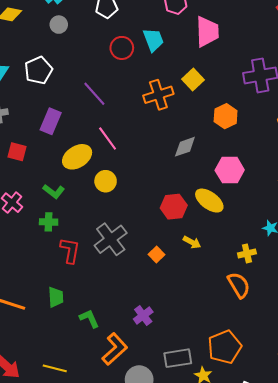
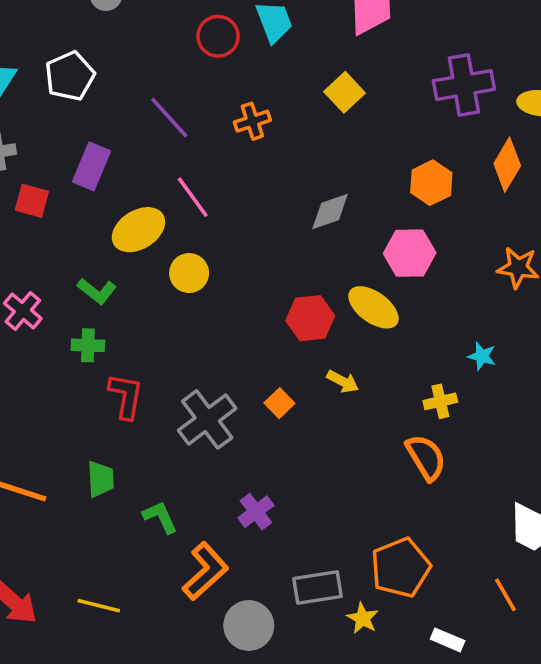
orange cross: (158, 95) -> (252, 121), moved, size x0.7
orange hexagon: (226, 116) -> (431, 183), moved
red square: (17, 152) -> (32, 201), moved
gray cross: (111, 239) -> (207, 419), moved

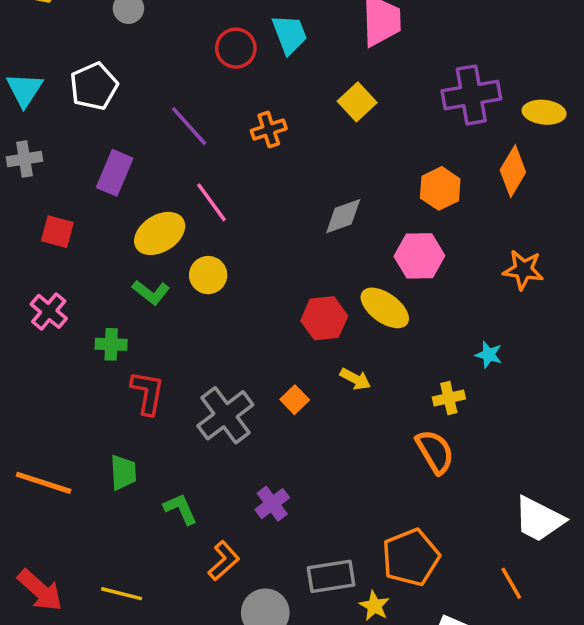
red square: (32, 201) -> (57, 232), moved
green L-shape: (97, 291) -> (151, 292), moved
orange L-shape: (205, 571) -> (224, 561), size x0.7

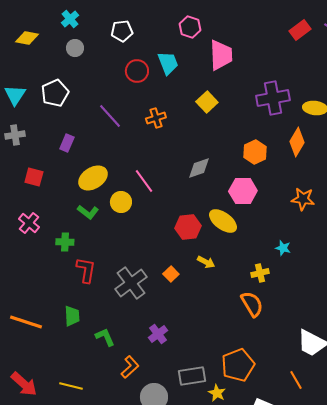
purple rectangle: (115, 173) -> (67, 143), size x0.7
pink line: (212, 202) -> (144, 181), moved

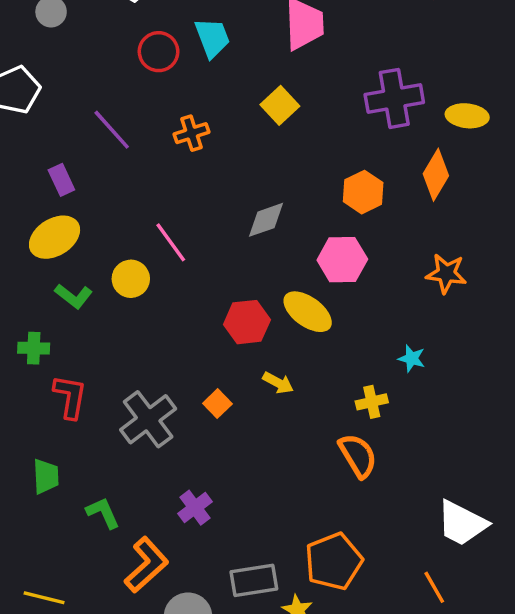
purple rectangle: (67, 143) -> (61, 180), moved, turned -48
yellow ellipse: (93, 178) -> (55, 237), moved
orange L-shape: (130, 367) -> (146, 565), size x1.4

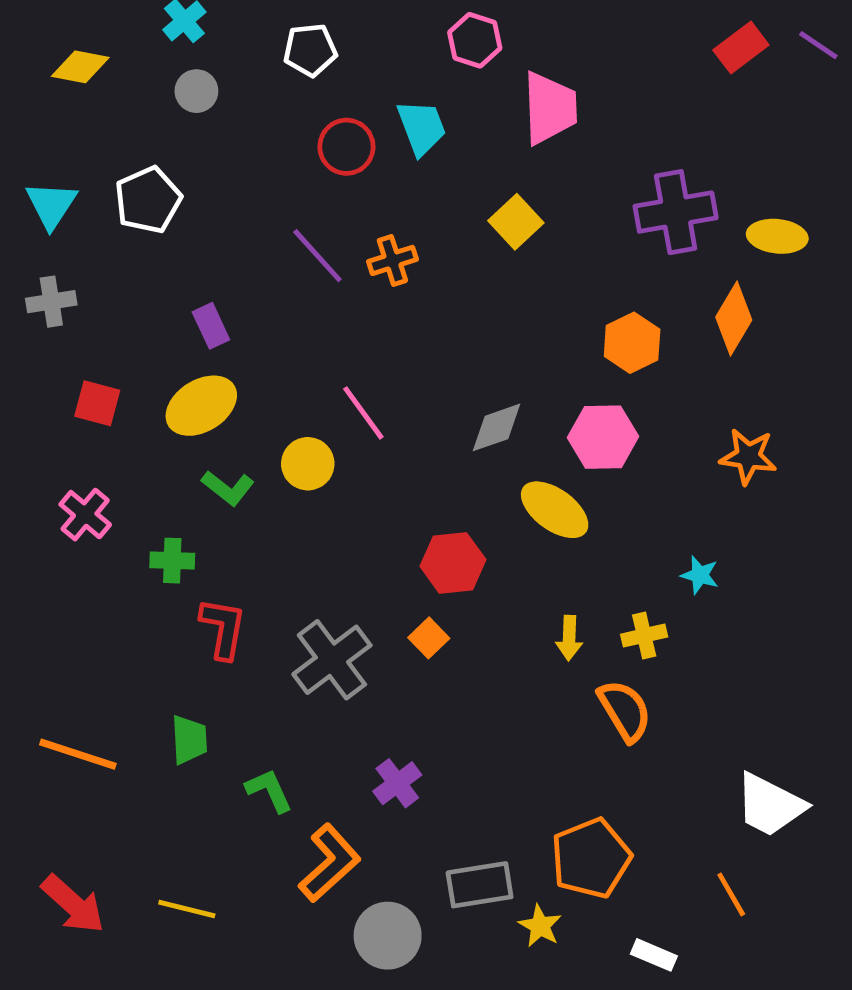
purple line: (112, 130) -> (317, 256), moved
gray diamond: (266, 220) -> (497, 427), moved
red hexagon: (247, 322) -> (453, 563), moved
yellow arrow: (278, 383) -> (569, 638), moved, turned 64

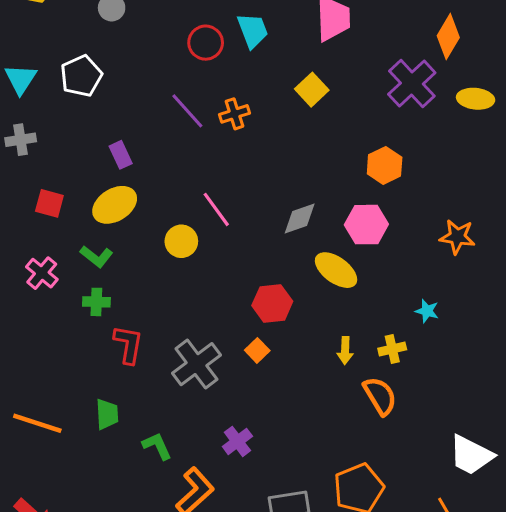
purple cross: (676, 212) -> (412, 84), turned -33
orange diamond: (734, 319) -> (448, 37), moved
green L-shape: (228, 488) -> (96, 256), moved

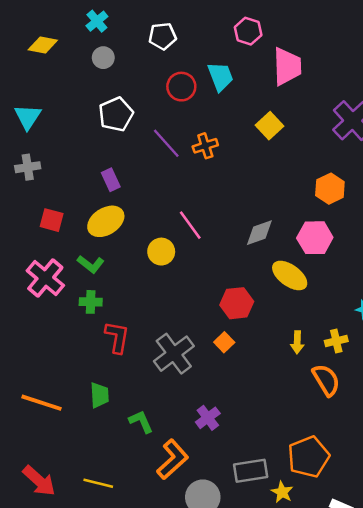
white pentagon: (81, 76) -> (116, 114), moved
pink cross: (42, 273) -> (45, 278), size x1.4

